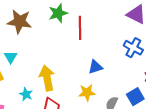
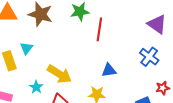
yellow arrow: (47, 78) -> (59, 74), turned 125

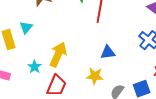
yellow arrow: (59, 74) -> (58, 54), turned -100

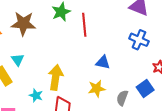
blue triangle: (108, 52) -> (103, 62), turned 35

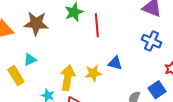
cyan triangle: (18, 60) -> (30, 60), turned 40
yellow star: (97, 89) -> (93, 73), moved

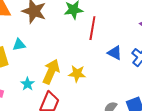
blue triangle: (115, 63) -> (115, 53), moved

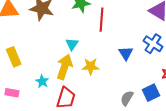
cyan triangle: (19, 45) -> (72, 44), moved, turned -40
blue triangle: (115, 53) -> (126, 53), moved, turned 35

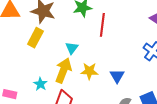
blue triangle: (126, 53) -> (117, 76), moved
yellow rectangle: (14, 57) -> (35, 38), moved, turned 48

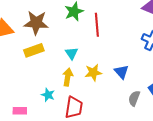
yellow rectangle: (35, 38) -> (34, 50), turned 54
yellow arrow: (63, 70) -> (68, 77), size x0.7

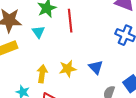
cyan triangle: (72, 53) -> (38, 32), moved

